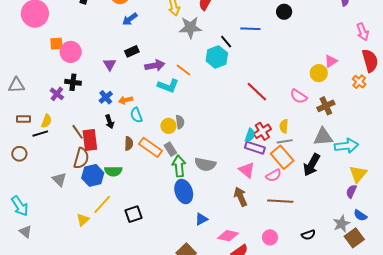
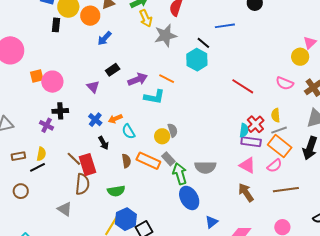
blue hexagon: (93, 175) -> (126, 219), moved

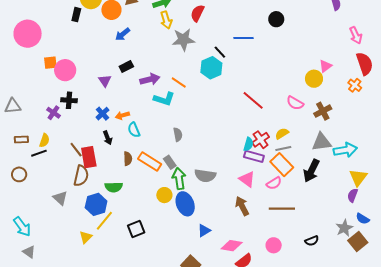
yellow semicircle: (276, 115) -> (282, 134), turned 56
yellow circle: (162, 136) -> (164, 195), moved
blue hexagon: (126, 219) -> (96, 204), moved

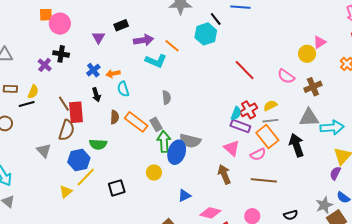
black arrow: (311, 171) -> (297, 145), turned 130
yellow circle: (164, 195) -> (154, 173), moved
blue ellipse: (185, 204) -> (177, 152), moved, turned 35

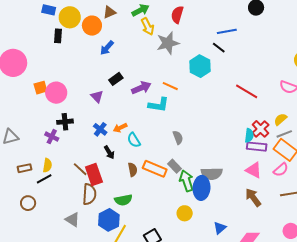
black line: (216, 19) -> (219, 48), moved

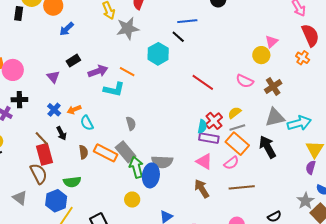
gray rectangle: (175, 166) -> (126, 152), size x1.5
brown line: (80, 169) -> (42, 138), moved
brown semicircle: (89, 194) -> (39, 174), turned -35

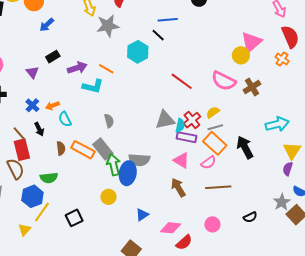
pink triangle: (272, 41) -> (251, 42), size x1.6
pink semicircle: (245, 81) -> (224, 81), size x1.4
gray triangle: (275, 117) -> (165, 120), moved

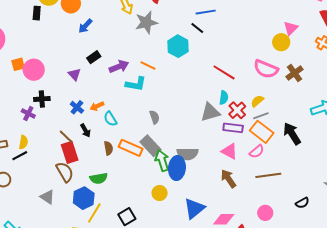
pink triangle: (251, 42) -> (291, 28), size x0.7
cyan semicircle: (180, 125) -> (224, 98), moved
blue triangle: (142, 215) -> (194, 208), size x1.6

